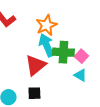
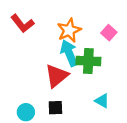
pink square: (81, 56) -> (109, 33), moved
cyan triangle: (80, 75) -> (102, 101), moved

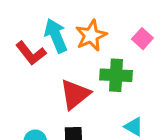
red L-shape: (22, 23) -> (31, 53), moved
cyan arrow: (69, 53) -> (56, 36), moved

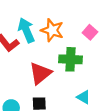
orange star: (91, 36) -> (52, 30), turned -30

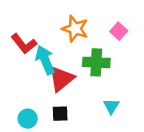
cyan arrow: (26, 30) -> (45, 60), moved
cyan triangle: (83, 97) -> (111, 106), turned 32

